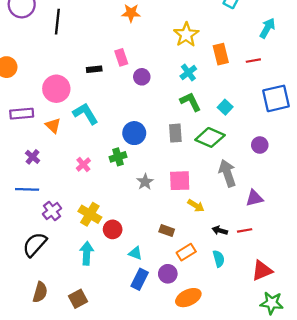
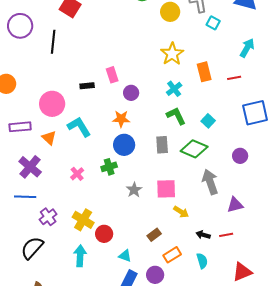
orange star: (131, 13) -> (121, 119), moved
purple cross: (33, 157) -> (30, 167), size x1.6
brown rectangle: (167, 230) -> (154, 235), turned -56

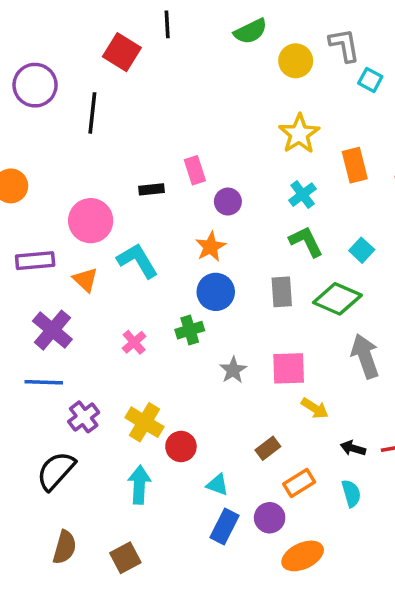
orange star: (121, 119) -> (211, 247), turned -30

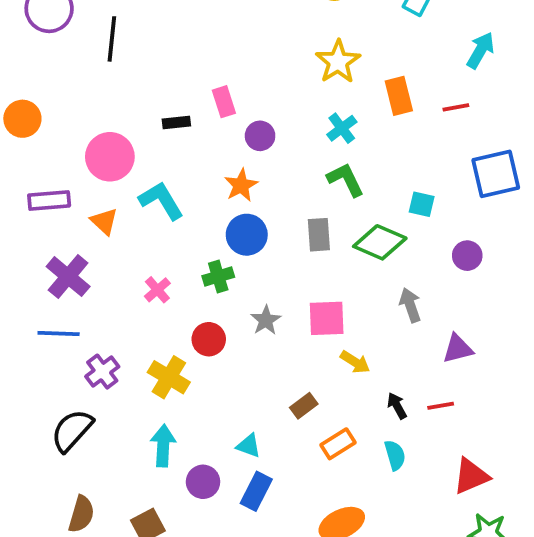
cyan square: (362, 250) -> (422, 204), moved, turned -30
gray arrow: (365, 356) -> (410, 305), size x0.7
red circle: (181, 447) -> (209, 339), moved
black arrow: (353, 448) -> (397, 406), turned 45
purple circle: (270, 518) -> (203, 482), moved

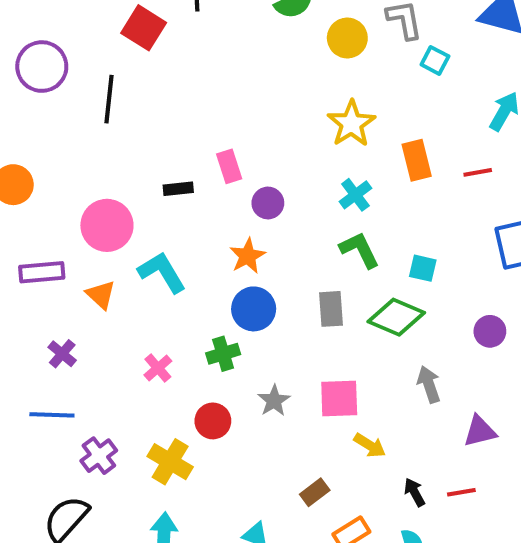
cyan square: (422, 204) -> (423, 268), moved
purple cross: (68, 277) -> (62, 354), size x0.6

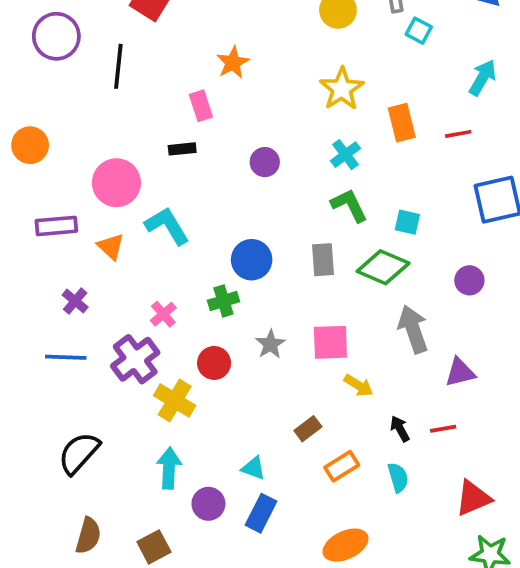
pink rectangle: (229, 166) -> (201, 106), moved
orange star: (248, 256) -> (233, 63), moved
gray arrow: (429, 384) -> (413, 329), size x1.4
purple cross: (99, 456) -> (135, 359), moved, size x1.4

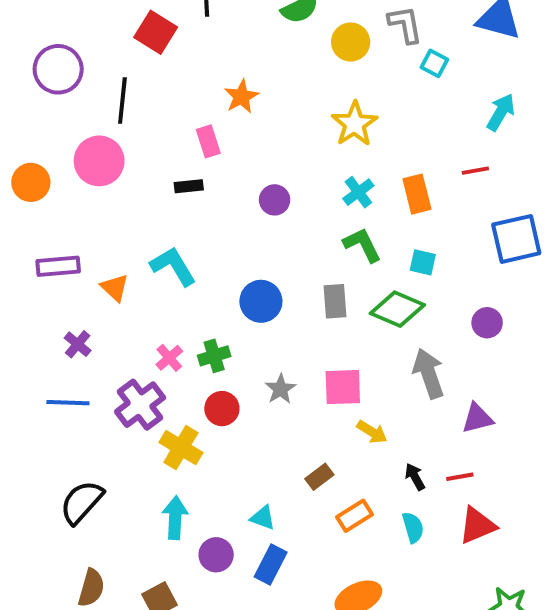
orange rectangle: (402, 123) -> (417, 194), moved
pink circle: (116, 183) -> (99, 161), moved
green cross: (223, 301) -> (214, 356), moved
red triangle: (473, 498) -> (477, 526), moved

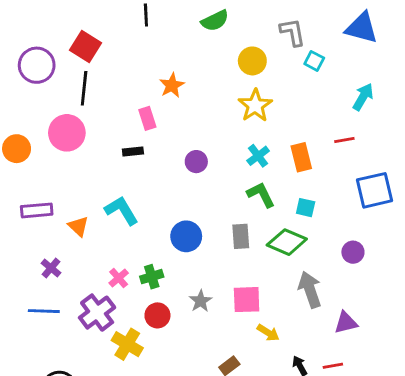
red square: (156, 32) -> (86, 47), moved
yellow circle: (351, 42) -> (252, 61), moved

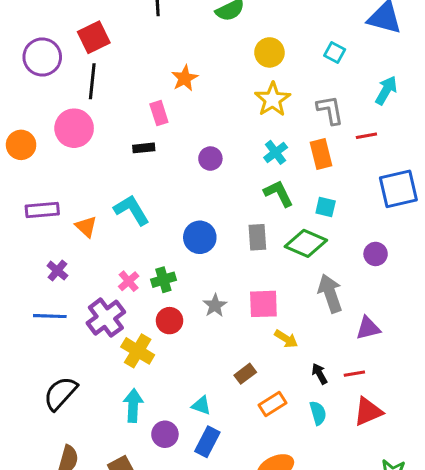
gray L-shape: (293, 32) -> (330, 110), moved
red square: (86, 47) -> (94, 37), turned 32

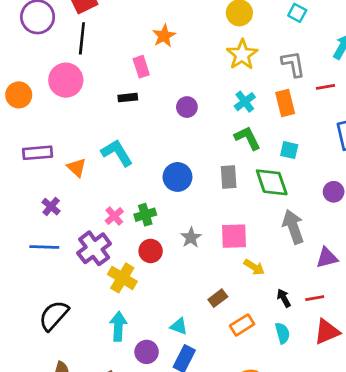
green diamond: (306, 243) -> (272, 182), turned 48

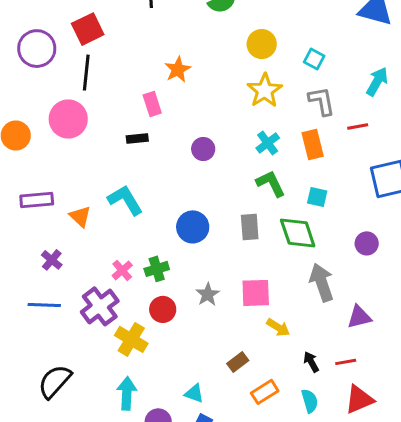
cyan square: (297, 13) -> (314, 59), moved

